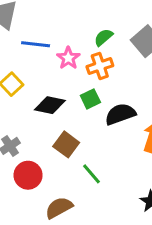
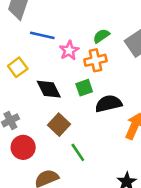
black diamond: (50, 105) -> (49, 89), turned 45

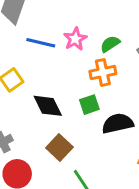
pink star: (69, 50) -> (75, 39), moved

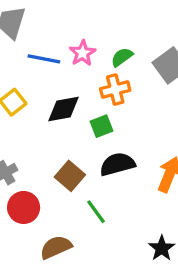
black diamond: (48, 106) -> (64, 109), moved, turned -72
black semicircle: (118, 123) -> (117, 164), moved

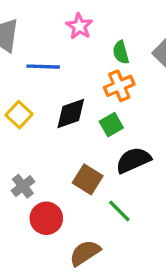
pink star: (83, 53) -> (79, 26), moved
green semicircle: (122, 57) -> (121, 52), turned -60

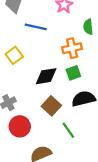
orange cross: (119, 86) -> (72, 48), moved
black diamond: (71, 113) -> (46, 76), moved

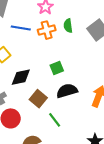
orange cross: (72, 48) -> (47, 30), moved
black diamond: (46, 76) -> (21, 77), moved

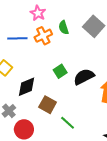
black semicircle: (67, 91) -> (84, 77), moved

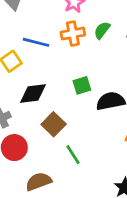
green semicircle: (64, 28) -> (102, 30), turned 40
blue line: (17, 38) -> (36, 42), moved

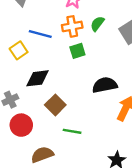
green square: (82, 85) -> (77, 51), moved
green line: (73, 155) -> (72, 131), turned -48

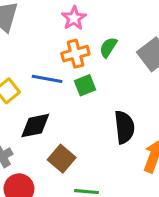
blue line: (40, 34) -> (47, 79), moved
black semicircle: (105, 85) -> (124, 127), turned 100

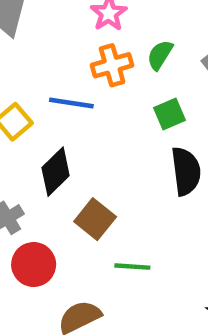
green square: (85, 85) -> (169, 114), moved
black diamond: (35, 126) -> (56, 172), turned -32

